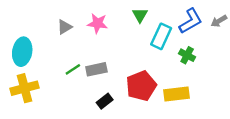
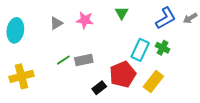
cyan rectangle: (161, 36) -> (140, 50), moved
cyan ellipse: (22, 52) -> (15, 30), moved
yellow rectangle: (176, 94) -> (153, 81), turned -45
black rectangle: (105, 101) -> (99, 88), moved

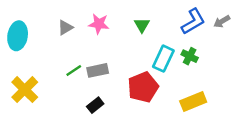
green triangle: (122, 13) -> (142, 25), moved
yellow cross: (21, 76) -> (25, 90), turned -30
yellow rectangle: (153, 81) -> (193, 102), moved, turned 30
black rectangle: (99, 88) -> (95, 105), moved

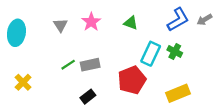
pink star: (99, 24) -> (91, 22), turned 30
green triangle: (142, 25) -> (131, 23), turned -40
gray triangle: (65, 27) -> (60, 25), turned -32
yellow cross: (25, 90) -> (23, 82), size x0.7

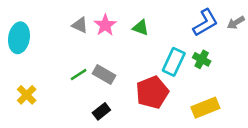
green triangle: (131, 23) -> (141, 28), moved
gray triangle: (60, 25) -> (80, 25), moved, turned -32
gray rectangle: (90, 65) -> (104, 75), turned 42

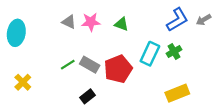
pink star: (105, 25) -> (91, 22), turned 30
green cross: (202, 59) -> (174, 51), turned 32
red pentagon: (152, 92) -> (118, 69), moved

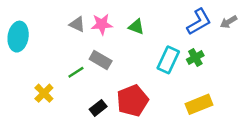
gray rectangle: (90, 65) -> (101, 60), moved
red pentagon: (118, 69) -> (133, 101), moved
yellow cross: (23, 82) -> (44, 93), moved

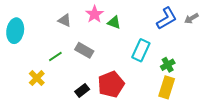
pink star: (102, 24) -> (95, 14), moved, turned -30
green cross: (195, 57) -> (168, 65), moved
green line: (76, 72) -> (55, 56), moved
yellow rectangle: (199, 104) -> (167, 87), turned -50

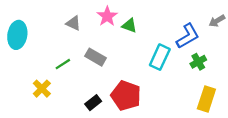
blue L-shape: (167, 18) -> (188, 36), moved
green cross: (168, 65) -> (198, 62), moved
red pentagon: (111, 84) -> (126, 96), turned -30
yellow rectangle: (167, 87) -> (206, 99), moved

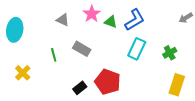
blue L-shape: (188, 36) -> (135, 20), moved
green line: (63, 64) -> (54, 55), turned -72
yellow cross: (42, 89) -> (23, 73), moved

